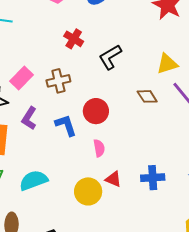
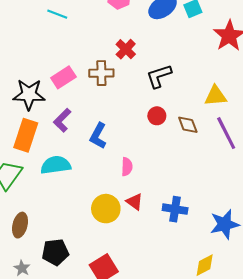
brown cross: (58, 81) -> (101, 73), moved
red circle: (96, 111) -> (157, 116), moved, size x0.7
blue L-shape: (66, 125) -> (98, 136), turned -145
cyan semicircle: (34, 180) -> (56, 165), moved

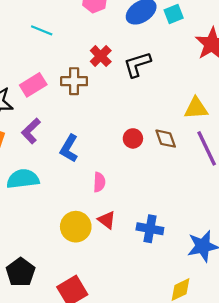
cyan line: (57, 14) -> (42, 30), moved
black L-shape: (159, 76) -> (137, 64), moved
red circle: (157, 116) -> (133, 138), moved
black pentagon: (55, 252) -> (21, 272), turned -30

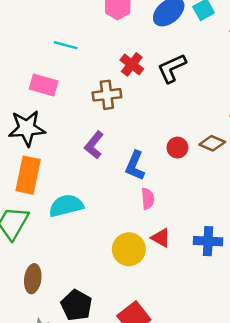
pink rectangle: (33, 85) -> (44, 85), moved, turned 55
purple L-shape: (31, 131) -> (94, 145), moved
brown diamond: (166, 139) -> (212, 143), turned -40
blue L-shape: (69, 148) -> (135, 166), moved

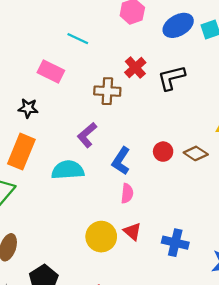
black star: (27, 128) -> (28, 108), size x0.6
cyan semicircle: (66, 206) -> (68, 170), moved

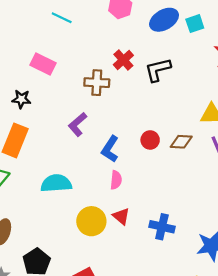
cyan line: (78, 39) -> (62, 18), moved
brown diamond: (196, 153) -> (181, 142), turned -30
cyan semicircle: (68, 170) -> (56, 183), moved

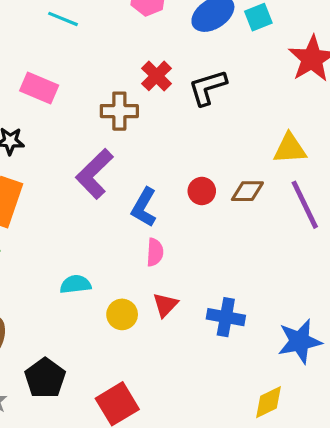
purple L-shape: (78, 124) -> (94, 174), size x1.4
cyan semicircle: (56, 183) -> (75, 284), moved, size x0.7
red triangle: (121, 216) -> (165, 305), turned 36
yellow circle: (91, 221) -> (122, 314), size x0.7

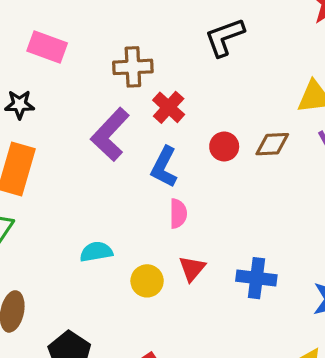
red cross: (157, 76) -> (169, 107), moved

